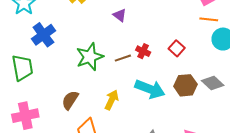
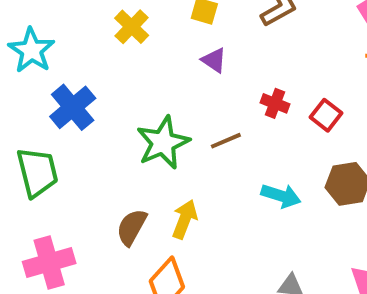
red cross: (143, 51) -> (275, 103), moved
cyan arrow: (150, 89) -> (281, 196), size x0.7
yellow arrow: (112, 100) -> (185, 219), moved

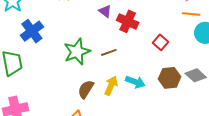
red cross: (275, 103) -> (128, 21), moved, size x1.5
yellow arrow: (185, 219) -> (111, 86), moved
brown semicircle: (132, 227) -> (86, 89), moved

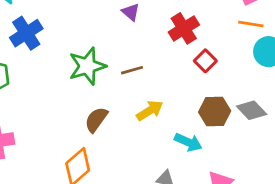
red cross: (128, 21) -> (184, 28), moved, turned 30
cyan arrow: (135, 82) -> (188, 142), moved
yellow arrow: (111, 86) -> (150, 111), moved, turned 30

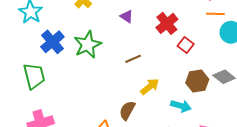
green star: (87, 66) -> (88, 45), moved
brown semicircle: (96, 120) -> (127, 110), moved

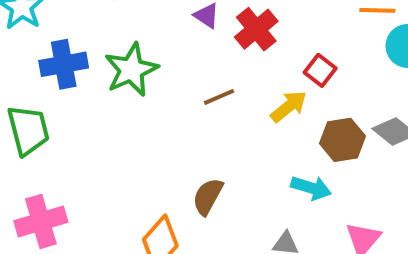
red cross: (167, 23) -> (256, 29), moved
blue cross: (52, 42) -> (64, 64), turned 30
yellow arrow: (150, 87) -> (289, 106), moved

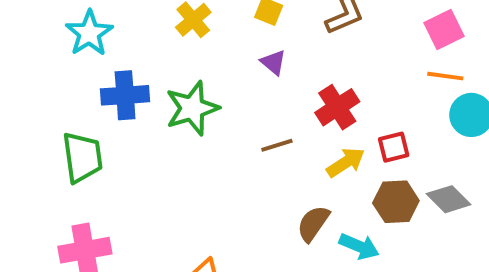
red cross: (256, 29) -> (337, 107), moved
red square: (320, 70) -> (394, 147), moved, turned 32
brown semicircle: (208, 196) -> (313, 223), moved

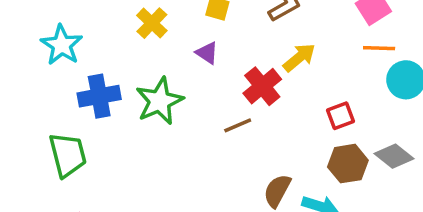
purple triangle: (273, 62) -> (207, 53), moved
red cross: (337, 107) -> (262, 86), moved
yellow arrow: (346, 162) -> (299, 58), moved

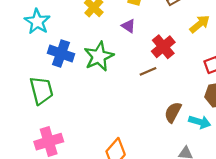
yellow arrow: (299, 58) -> (200, 24), moved
blue cross: (99, 96) -> (61, 54), turned 30

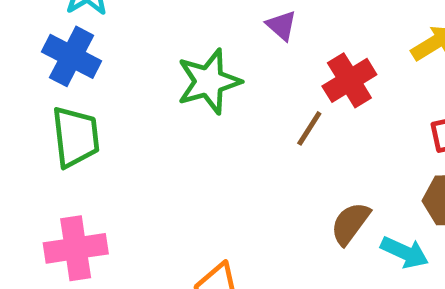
blue cross: (61, 54) -> (72, 56), moved
brown line: (148, 71) -> (309, 128), turned -42

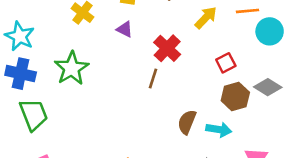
green star: (209, 81) -> (72, 68), moved

